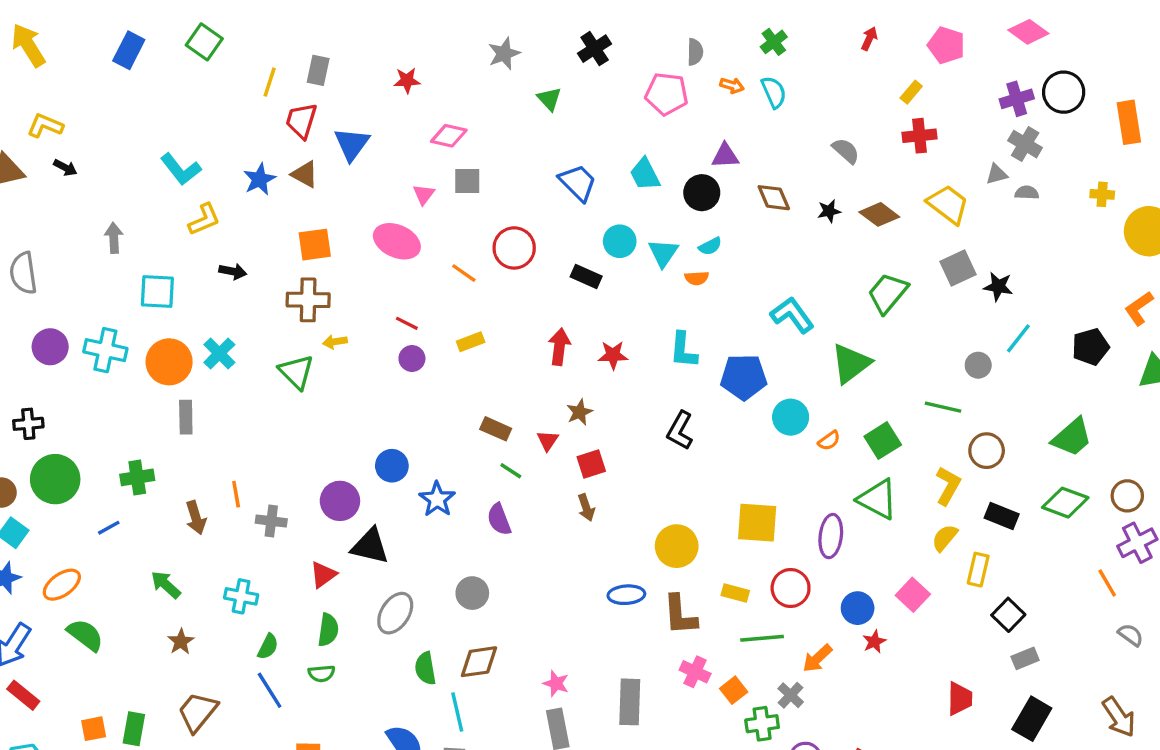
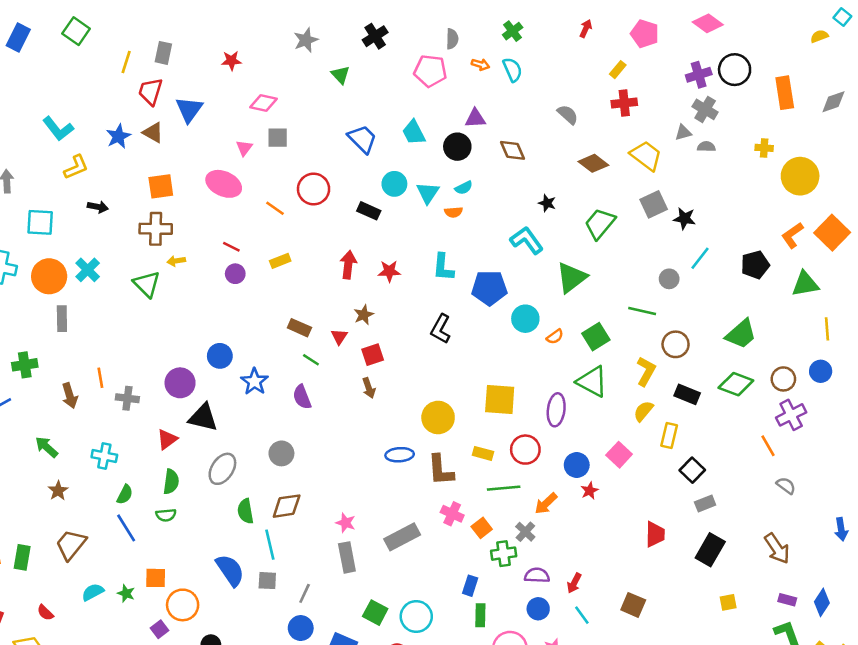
black star: (829, 211) -> (547, 203), moved, turned 30
gray rectangle: (630, 702) -> (402, 537), turned 60

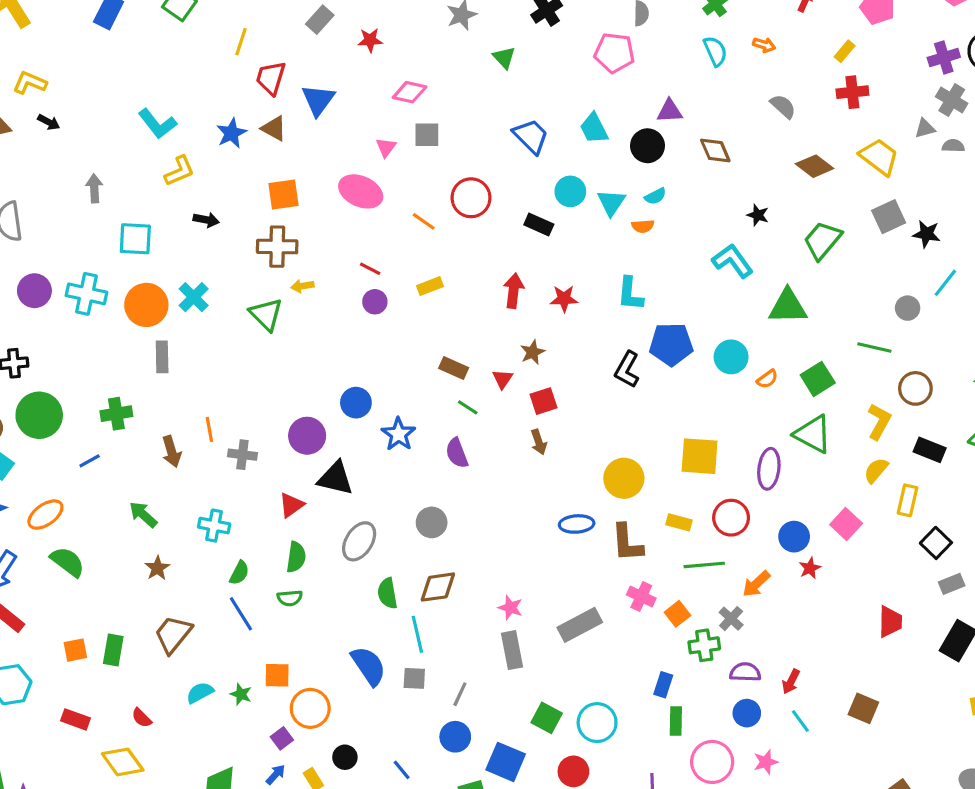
gray rectangle: (163, 53) -> (320, 20), moved, turned 30
orange arrow: (480, 64) -> (764, 45), moved
green triangle: (572, 278) -> (788, 306), turned 36
blue pentagon: (489, 288) -> (671, 344), moved

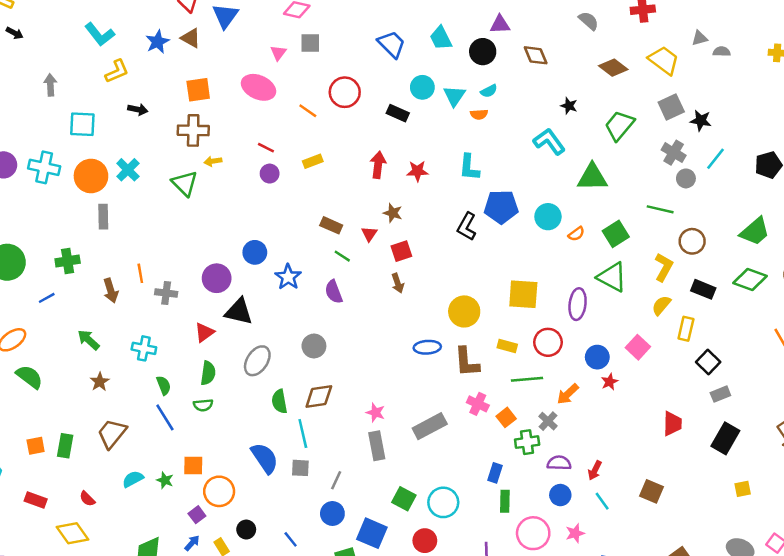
gray cross: (952, 100) -> (674, 153), moved
brown star: (532, 352) -> (393, 213), turned -30
green semicircle: (239, 573) -> (164, 385), turned -48

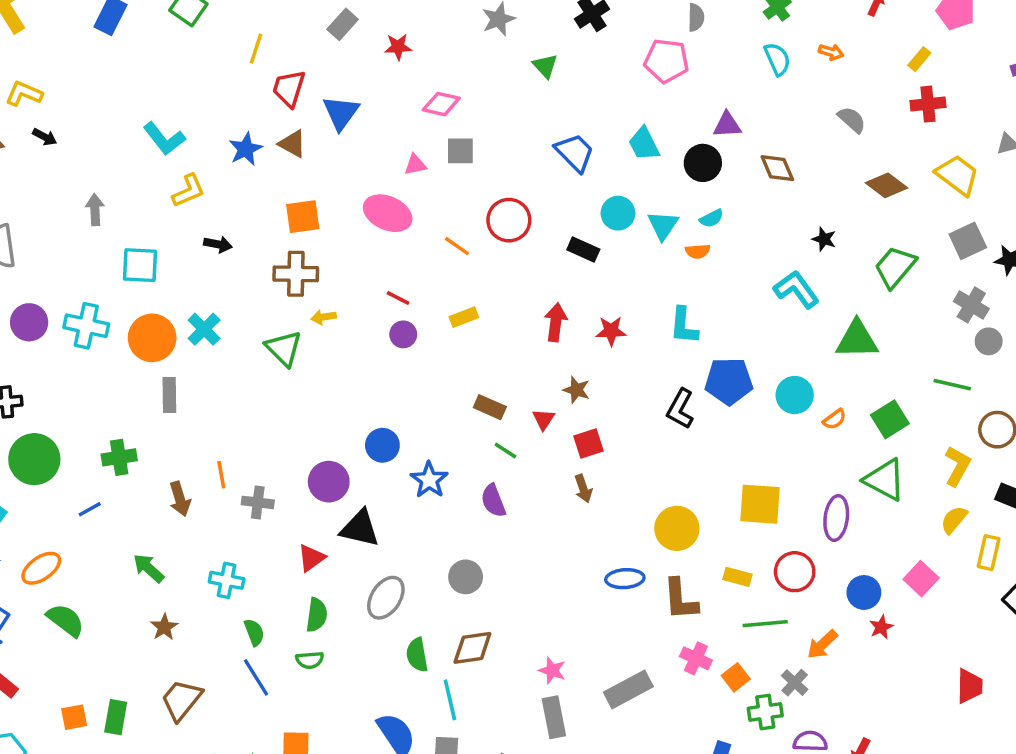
pink triangle: (278, 53) -> (415, 165), turned 42

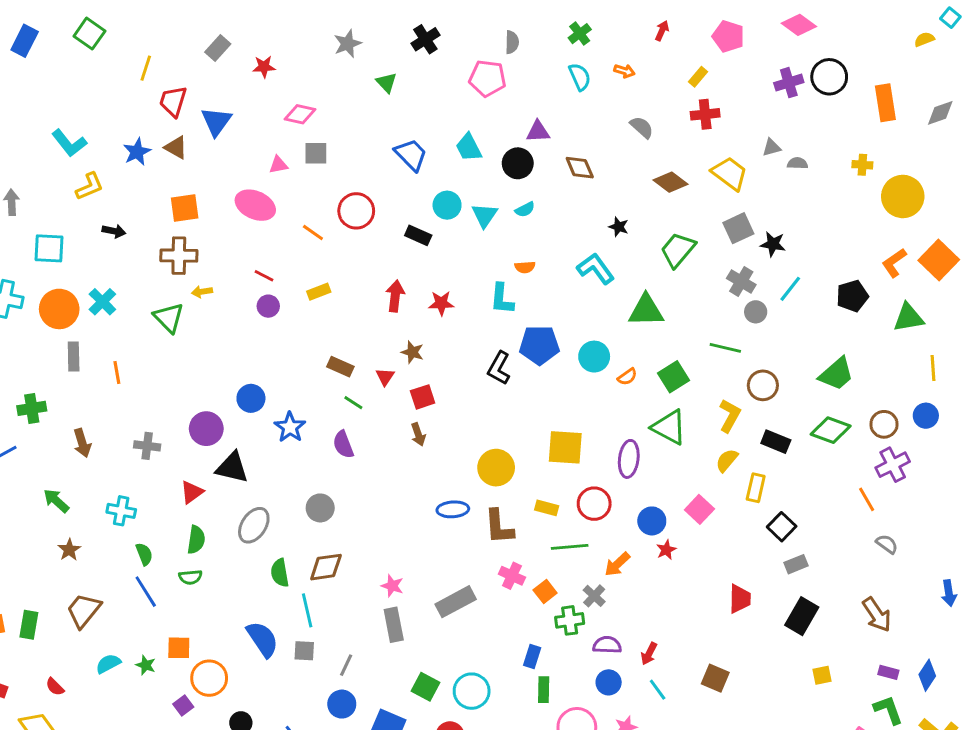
orange semicircle: (698, 251) -> (525, 267), moved
orange line: (221, 475) -> (117, 372), moved

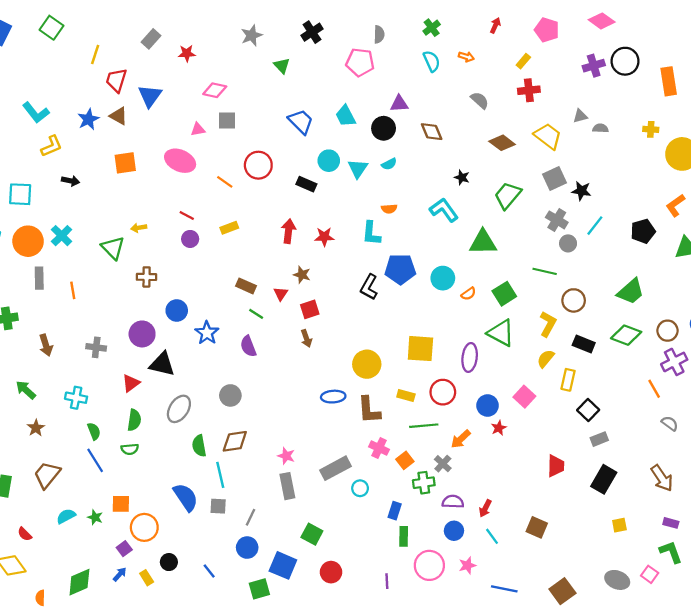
brown cross: (179, 256) -> (147, 277), moved, size x0.7
cyan circle: (472, 691) -> (360, 488), moved, size x0.6

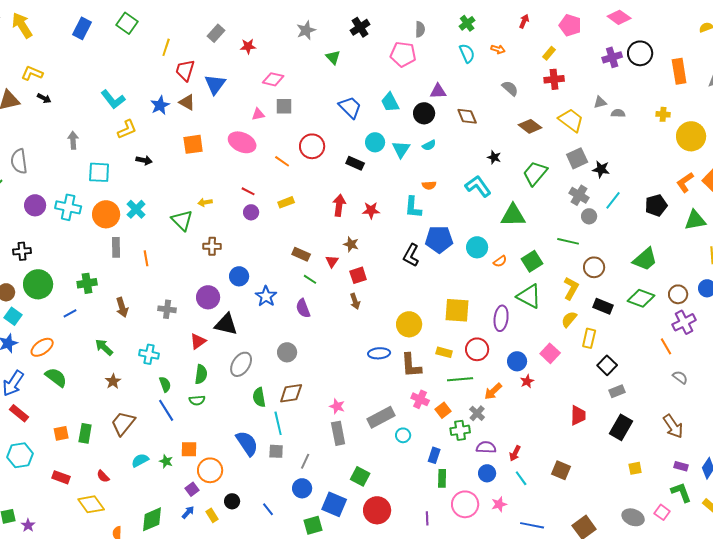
red circle: (331, 572) -> (377, 510), size x1.4

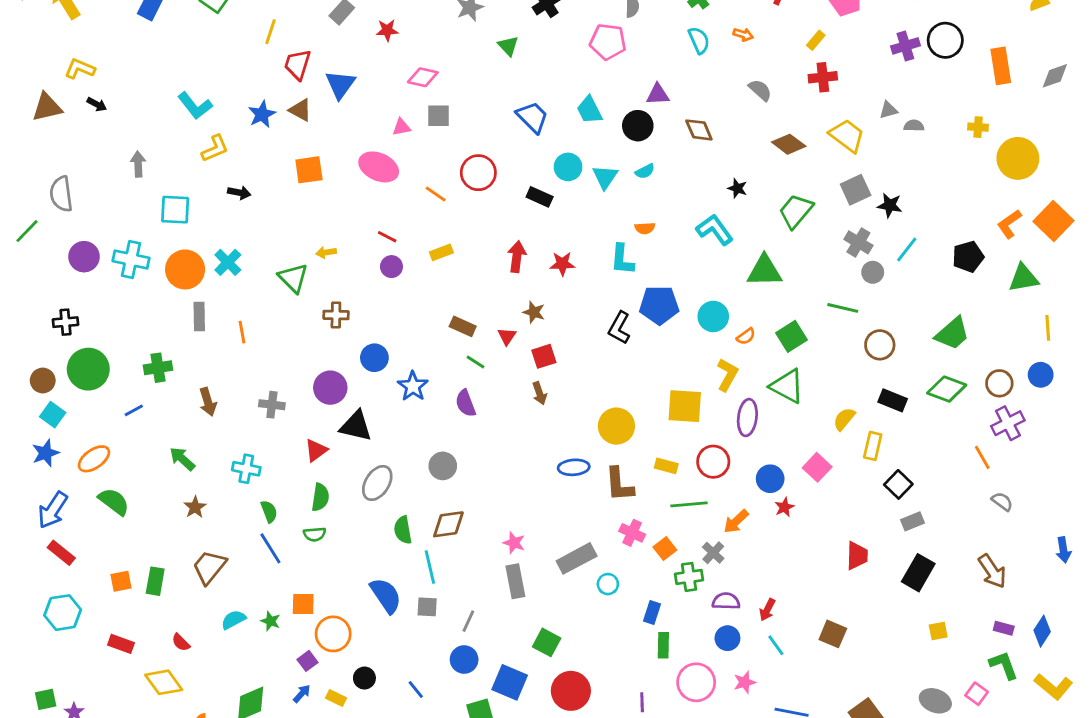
yellow L-shape: (571, 288) -> (727, 375), moved
yellow rectangle: (212, 515) -> (336, 698), turned -32

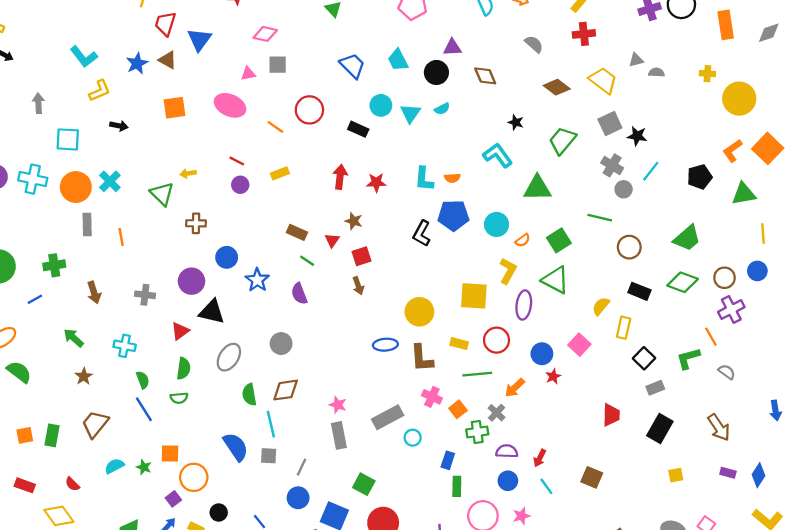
orange semicircle: (645, 228) -> (452, 178), moved
green L-shape: (1004, 665) -> (688, 358), moved, turned -85

